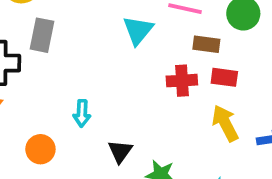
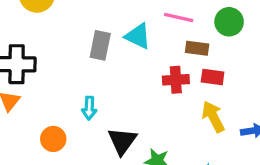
cyan triangle: (138, 30) -> (138, 36), turned -44
gray rectangle: (42, 35) -> (100, 45), moved
black triangle: (120, 151) -> (122, 141), size x1.4

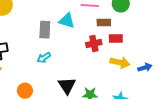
cyan arrow: (89, 108) -> (44, 58), moved, turned 64
yellow arrow: (213, 117) -> (120, 63), turned 138

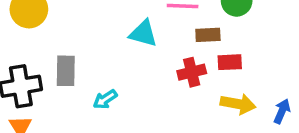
gray rectangle: (45, 30) -> (66, 71), moved
blue arrow: (145, 67) -> (282, 111), turned -48

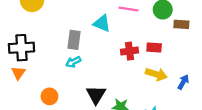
brown rectangle: (208, 35) -> (181, 24), moved
gray rectangle: (66, 71) -> (74, 40), moved

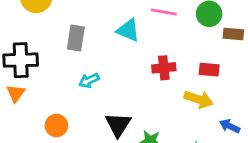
gray rectangle: (74, 40) -> (76, 38), moved
red rectangle: (154, 48) -> (209, 70), moved
blue arrow: (183, 82) -> (230, 126), moved, turned -96

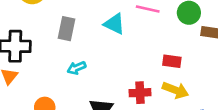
red cross: (164, 68) -> (140, 93), moved
red rectangle: (209, 70) -> (172, 61), moved

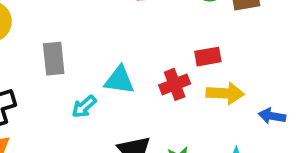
cyan triangle: (114, 24) -> (119, 80), moved
red cross: (140, 93) -> (175, 84), moved

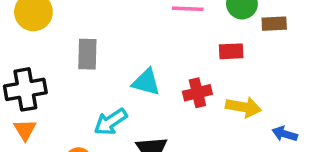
red rectangle: (208, 57) -> (231, 51), moved
cyan arrow: (84, 107) -> (111, 122), moved, size x1.4

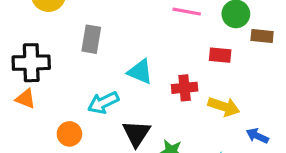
orange triangle: (25, 130) -> (26, 99), turned -45

